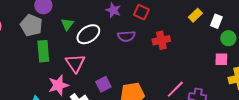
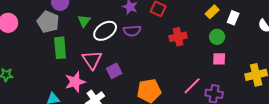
purple semicircle: (126, 36) -> (132, 31), moved
green circle: (228, 38) -> (217, 37), moved
pink square: (221, 59) -> (219, 59), moved
purple square: (103, 84) -> (114, 71), moved

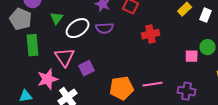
green circle: (217, 37) -> (208, 47), moved
pink line: (192, 86) -> (153, 84), moved, turned 36

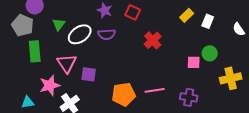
red cross: (151, 34) -> (153, 40), turned -30
purple square: (87, 68) -> (89, 74), turned 35

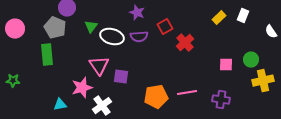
red square: (133, 12) -> (165, 27), moved, turned 35
white rectangle: (208, 21) -> (243, 16), moved
white ellipse: (80, 34) -> (112, 37), turned 50
green rectangle: (35, 51) -> (47, 55), moved
green circle: (210, 53) -> (251, 60), moved

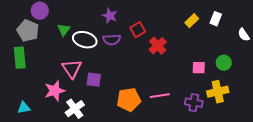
yellow cross: (263, 81) -> (218, 92), moved
cyan triangle: (60, 105) -> (24, 108), moved

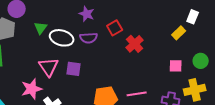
yellow rectangle: (192, 21) -> (179, 33), moved
purple square: (94, 80) -> (74, 69), moved

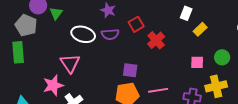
white rectangle: (193, 17) -> (186, 13), moved
green triangle: (41, 28) -> (56, 13), moved
purple square: (74, 69) -> (130, 70), moved

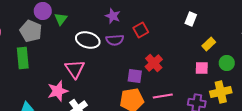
yellow rectangle: (200, 29) -> (209, 44), moved
red cross: (156, 40) -> (154, 63), moved

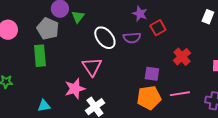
purple star: (113, 16) -> (140, 14), moved
white ellipse: (88, 40) -> (105, 38), turned 35
red cross: (154, 63) -> (182, 57), moved

